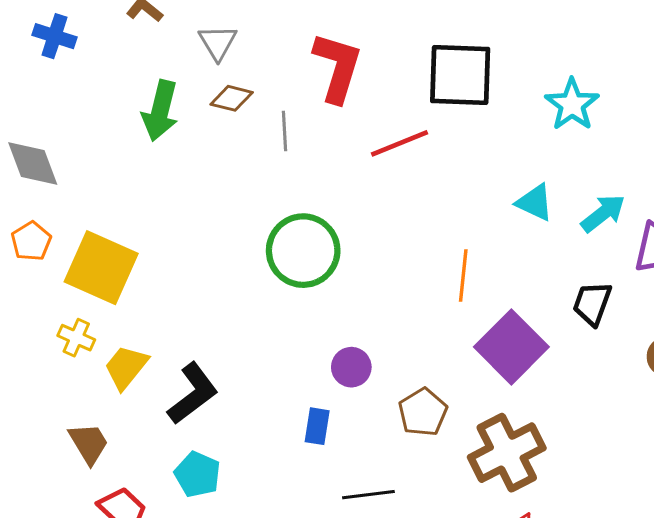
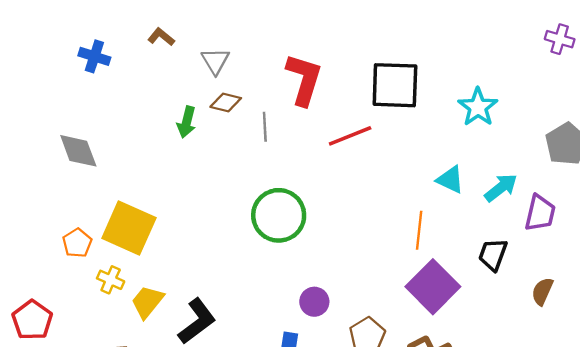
green arrow: (160, 111) -> (187, 122), moved, size x0.7
orange pentagon: (31, 241) -> (77, 243), moved
orange line: (463, 275) -> (419, 230), moved

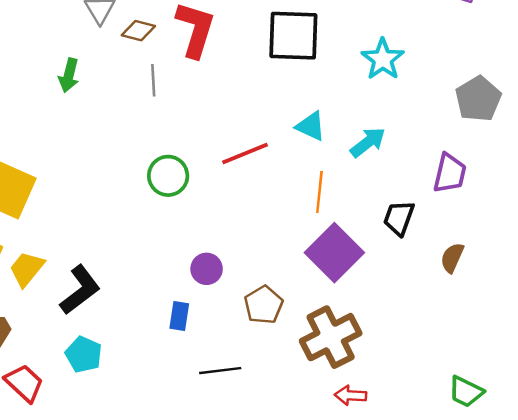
brown diamond: (226, 102) -> (138, 31), moved
red line: (350, 136) -> (245, 153), moved
cyan triangle: (450, 180) -> (311, 126), moved
cyan arrow: (501, 188) -> (368, 142), moved
green circle: (279, 215) -> (168, 176), size x0.7

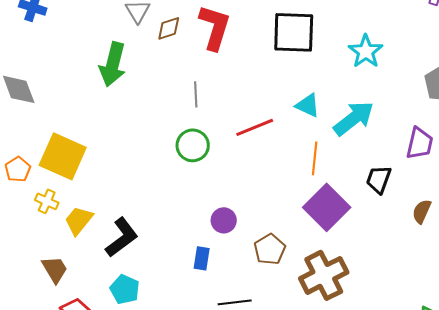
brown diamond: (138, 31) -> (169, 28), turned -32
green arrow: (69, 75) -> (113, 64), size x1.6
gray line: (153, 80) -> (196, 94), moved
cyan arrow: (368, 142) -> (354, 118), size x1.4

